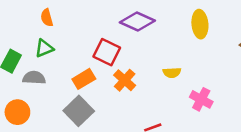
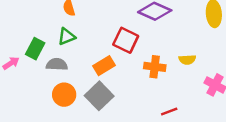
orange cross: (125, 80) -> (155, 67), moved, turned -35
orange circle: (17, 112) -> (64, 95), moved

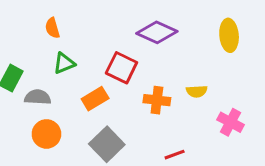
green triangle: (67, 37) -> (64, 63), moved
gray square: (99, 96) -> (107, 144), moved

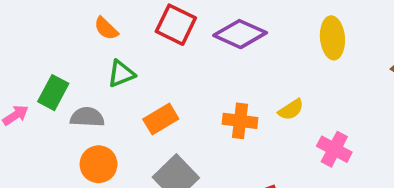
orange semicircle: (52, 28) -> (106, 28), turned -30
red square: (122, 68) -> (176, 25), moved
yellow semicircle: (197, 91) -> (291, 110), turned -30

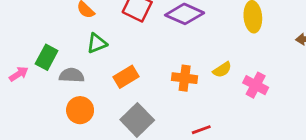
pink cross: (334, 149) -> (256, 85), moved

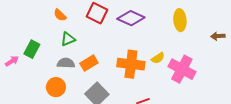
gray semicircle: (72, 75) -> (66, 63), moved
orange cross: (185, 78) -> (131, 64), size x1.5
pink cross: (256, 85) -> (182, 69), size x1.5

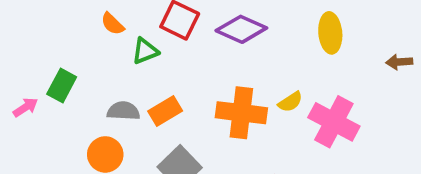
green triangle: (68, 39) -> (145, 51), moved

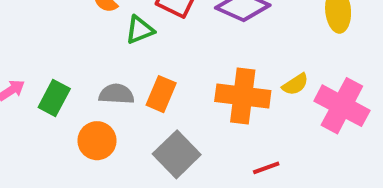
green rectangle: (62, 86) -> (54, 98), moved
orange rectangle: (165, 111) -> (161, 94), turned -36

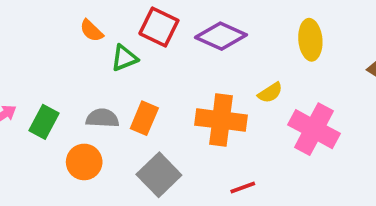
yellow semicircle: (295, 84) -> (270, 93), moved

